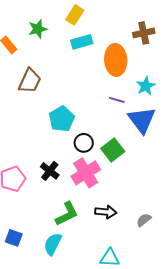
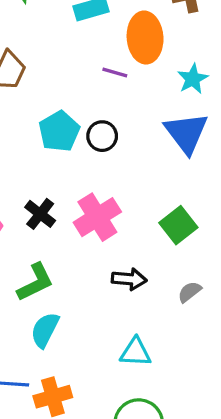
purple line: (117, 100) -> (115, 73), moved
black circle: (84, 143) -> (102, 136), moved
green square: (113, 150) -> (178, 225), moved
green L-shape: (67, 214) -> (35, 282), moved

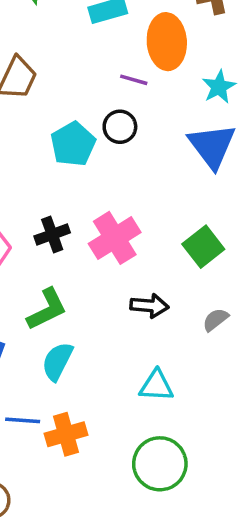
black circle: (102, 136) -> (120, 127), moved
black cross: (40, 214) -> (52, 234), turned 32

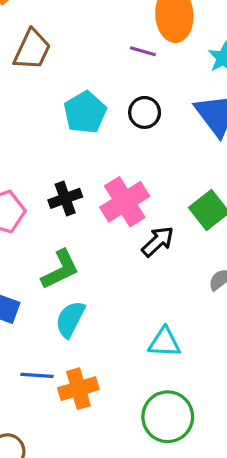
black circle: (120, 127) -> (145, 112), moved
black arrow: (149, 306) -> (158, 241), moved, turned -48

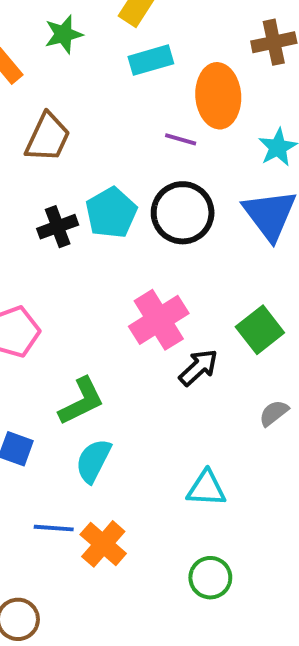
black circle: (145, 112) -> (183, 213), size x1.6
black cross: (65, 198) -> (58, 227), moved
orange cross: (78, 389) -> (103, 544), turned -33
green circle: (168, 417) -> (210, 578), size x0.7

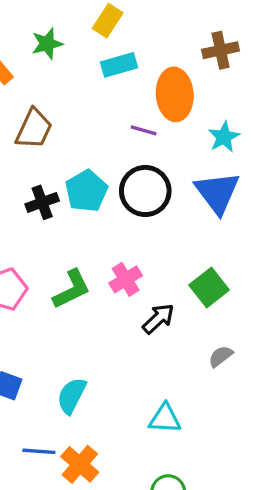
pink cross: (159, 320) -> (126, 279), size x0.7
green L-shape: (81, 401) -> (72, 289), moved

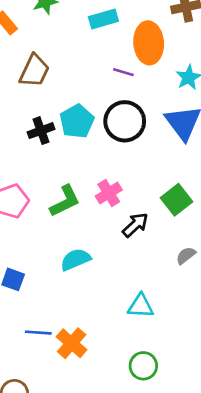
cyan semicircle: (72, 396) -> (76, 259), moved, turned 40

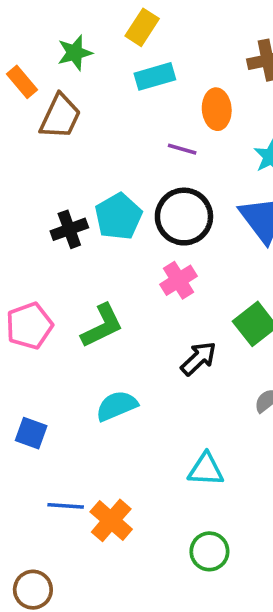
orange ellipse: (149, 43) -> (217, 109), size x0.7
brown trapezoid: (34, 71) -> (60, 116), moved
pink cross: (109, 193) -> (179, 280), moved

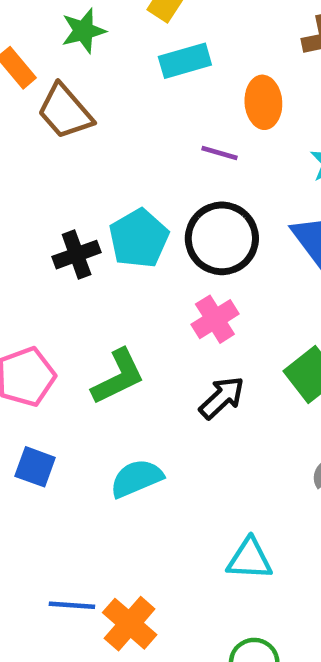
brown trapezoid: (60, 116) -> (65, 112), turned 114
black arrow: (199, 359) -> (222, 398), moved
blue square: (31, 433) -> (35, 467), moved

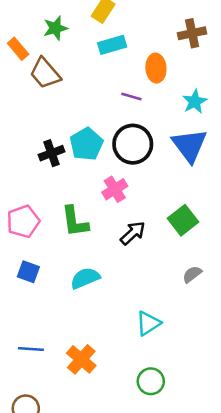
pink cross: (215, 319) -> (115, 189), moved
green L-shape: (118, 377) -> (75, 221), turned 108
cyan triangle: (250, 559) -> (148, 323), turned -36
blue line: (72, 605) -> (31, 349), moved

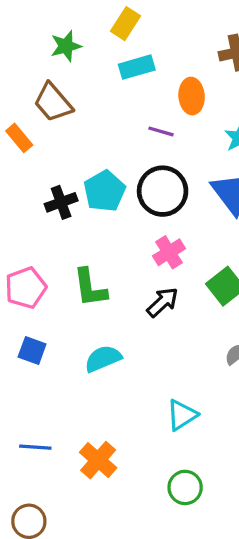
orange rectangle: (18, 49) -> (19, 138), moved
pink cross: (115, 189) -> (169, 252), moved

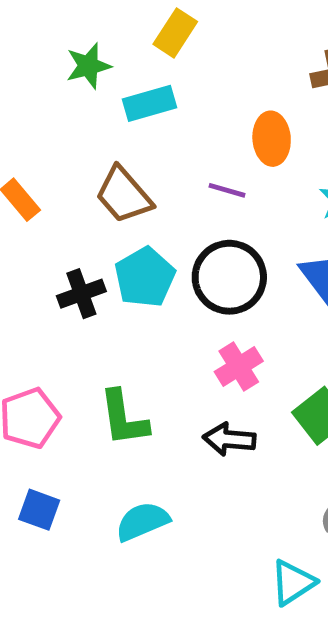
cyan rectangle: (137, 67) -> (149, 103), moved
brown trapezoid: (53, 102) -> (124, 195), moved
black arrow: (163, 302) -> (229, 439), turned -132
cyan triangle: (182, 415) -> (293, 582), moved

